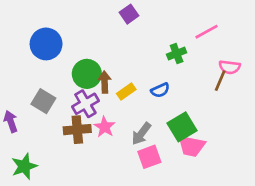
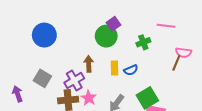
purple square: (129, 14) -> (113, 24), moved
pink line: (206, 32) -> (166, 26), turned 36
green circle: (87, 74) -> (106, 36), moved
yellow rectangle: (126, 92) -> (114, 68), moved, turned -56

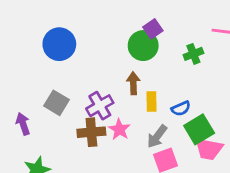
brown arrow: (89, 64) -> (133, 83), moved
yellow rectangle: (114, 68) -> (152, 101), moved
blue semicircle: (131, 70) -> (181, 108), moved

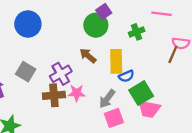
brown arrow: (133, 83) -> (88, 56), turned -48
yellow rectangle: (152, 101) -> (116, 61), moved, size x1.5
pink star: (119, 129) -> (77, 93), turned -30

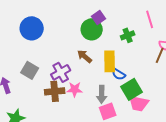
pink line: (162, 14) -> (150, 19), turned 66
blue semicircle: (126, 76) -> (119, 74), turned 56
gray arrow: (107, 99) -> (102, 94), turned -36

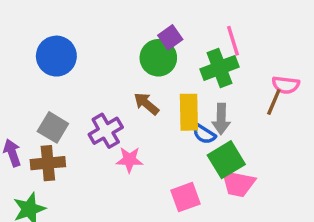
pink line: (150, 19) -> (233, 41), moved
green cross: (128, 35) -> (219, 68), size x1.5
brown cross: (55, 91) -> (48, 163), moved
gray arrow: (102, 94) -> (221, 119), moved

